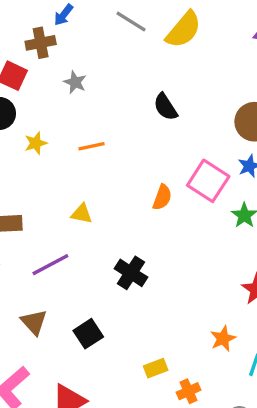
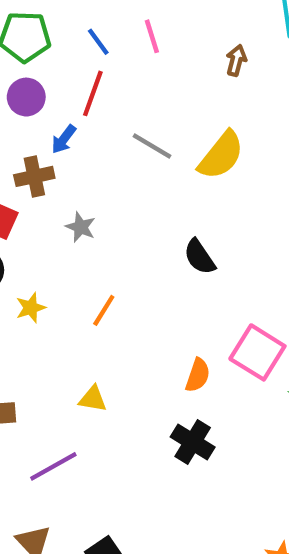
orange line: (92, 146) -> (104, 310), turned -45
black cross: (131, 273) -> (193, 442), moved

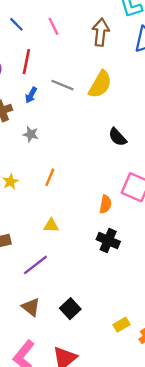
blue line: (98, 42) -> (16, 24), moved
brown arrow: (236, 60) -> (101, 32), size x1.6
blue arrow: (64, 139) -> (31, 95), moved
black semicircle: (200, 257) -> (118, 137), moved

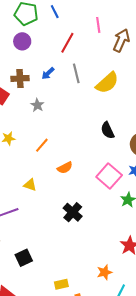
pink line: (53, 26) -> (98, 25), moved
red line: (26, 62) -> (67, 43), moved
gray line: (62, 85) -> (76, 73), turned 36
orange semicircle: (105, 204) -> (65, 168), moved, turned 35

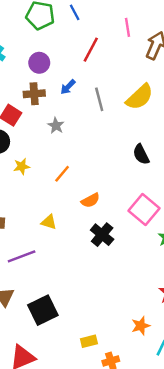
purple circle: (22, 41) -> (39, 63), moved
gray line: (76, 73) -> (99, 99), moved
black cross: (73, 212) -> (102, 235), moved
black square: (24, 258) -> (43, 310), size x1.4

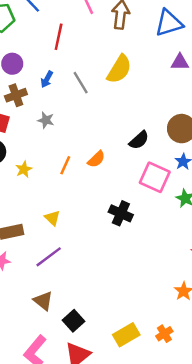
black semicircle: (141, 154) -> (139, 140), moved, turned -90
orange semicircle: (90, 200) -> (96, 159), moved
yellow triangle: (49, 222) -> (52, 218), moved, turned 42
black square: (43, 310) -> (73, 321), moved, size x0.7
yellow rectangle: (89, 341) -> (126, 335), moved, size x1.5

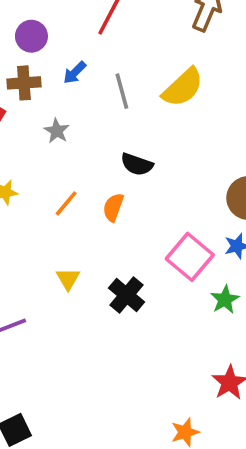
black semicircle: (139, 140) -> (137, 164), moved, turned 45
orange semicircle: (96, 159) -> (113, 207), turned 138
yellow triangle: (52, 218) -> (68, 279), moved

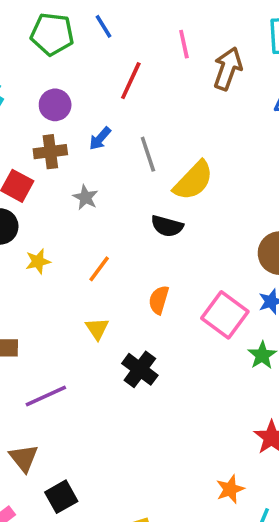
yellow semicircle: (183, 87) -> (193, 181), moved
orange semicircle: (113, 207) -> (159, 300), moved
yellow triangle: (68, 279) -> (97, 329), moved
black cross: (127, 295) -> (140, 369), moved

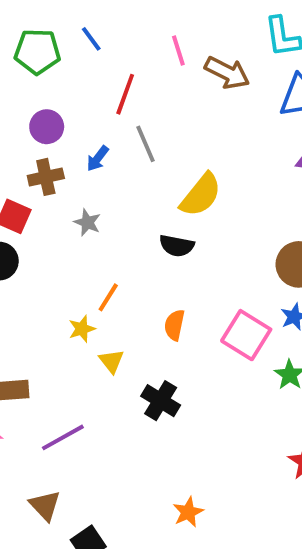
brown arrow: (228, 69) -> (227, 73), turned 102
gray line: (148, 154) -> (146, 144), moved
yellow star: (38, 261) -> (82, 329), moved
orange star: (230, 489) -> (188, 512), moved

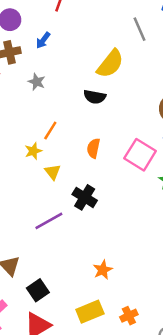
gray line: (146, 144) -> (140, 29), moved
purple line: (63, 437) -> (49, 221), moved

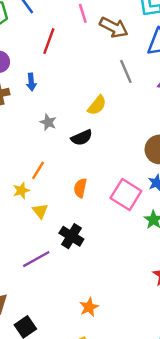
blue arrow: (43, 40) -> (31, 82), turned -42
yellow semicircle: (110, 64) -> (97, 105), size x0.7
gray star: (37, 82) -> (48, 122), moved
black semicircle: (95, 97) -> (82, 138), turned -35

